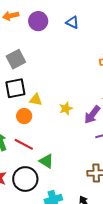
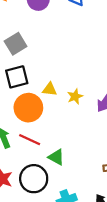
yellow triangle: (36, 100) -> (50, 89), moved
orange circle: (24, 116) -> (28, 108), size x1.6

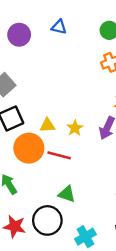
red line: (30, 140) -> (59, 155), moved

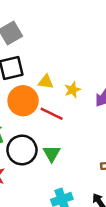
green triangle: (67, 194) -> (52, 154), turned 30
black circle: (47, 220) -> (22, 150), moved

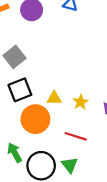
red line: (52, 114) -> (76, 136), moved

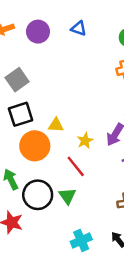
yellow star: (81, 102) -> (85, 141), moved
red line: (76, 136) -> (76, 166), turned 30

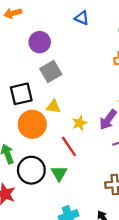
purple circle: (38, 32) -> (40, 42), moved
gray square: (17, 80) -> (51, 71), moved

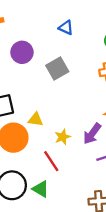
gray square: (51, 71) -> (57, 68), moved
green triangle: (59, 173) -> (41, 189), turned -30

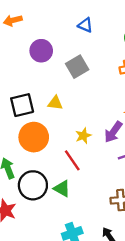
yellow triangle: (36, 119) -> (55, 103), moved

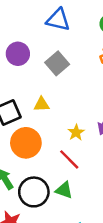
blue triangle: (85, 25) -> (58, 20), size x1.5

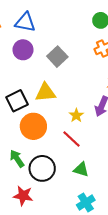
blue triangle: (58, 20) -> (25, 22), moved
yellow triangle: (42, 104) -> (45, 92), size x1.5
green triangle: (64, 190) -> (81, 169), moved

